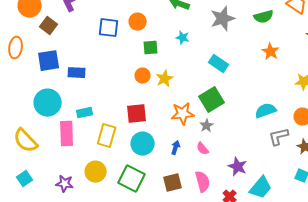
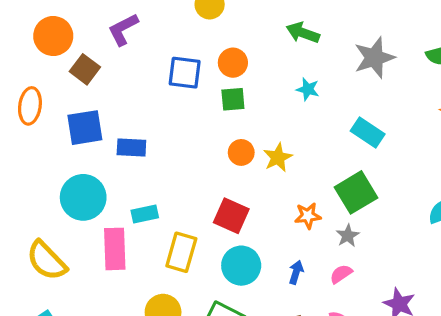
green square: (151, 48) -> (233, 99), moved
red square: (137, 114) -> (231, 216), turned 30
orange star: (183, 114) -> (308, 216), size x0.7
pink semicircle: (203, 149) -> (341, 274), turned 96

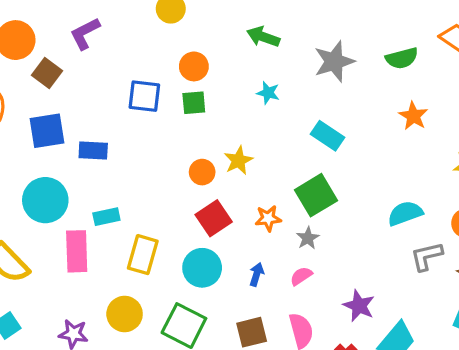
blue square: (185, 73) -> (144, 96), moved
orange circle: (241, 152) -> (202, 172), moved
red square: (231, 216) -> (214, 218), moved, turned 32

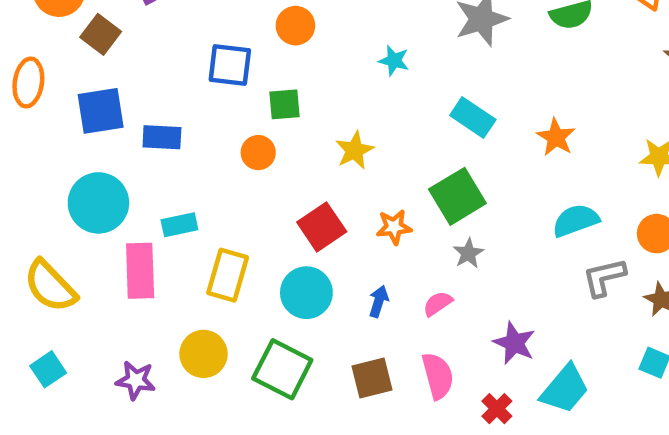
green square: (194, 103) -> (285, 104), moved
orange star: (413, 116) -> (556, 137), moved
orange circle: (202, 172) -> (258, 153), moved
gray star: (308, 238) -> (468, 253), moved

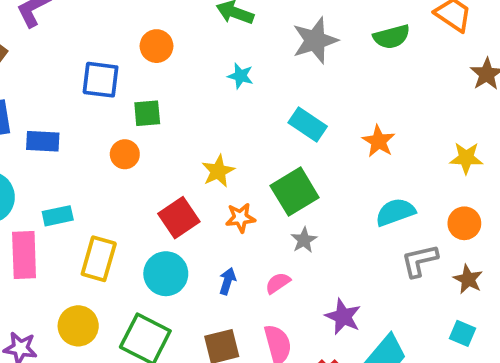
yellow star: (355, 150) -> (218, 171), moved

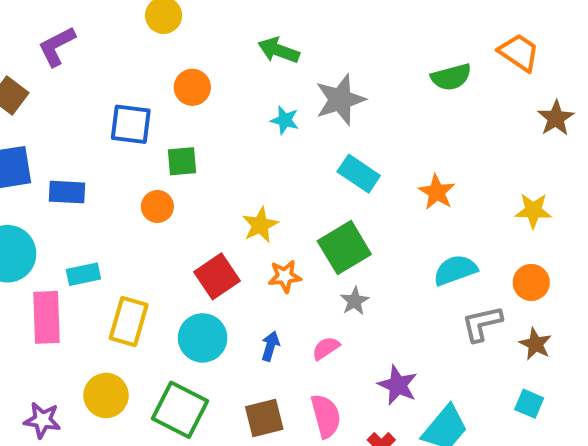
gray star: (315, 40) -> (340, 100), moved

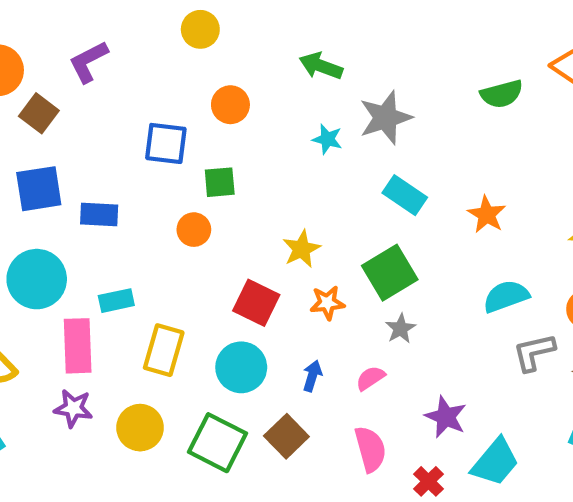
red square: (217, 276) -> (256, 303), turned -30
brown square: (264, 418) -> (286, 436), moved, turned -30
purple star: (42, 420) -> (73, 408), moved

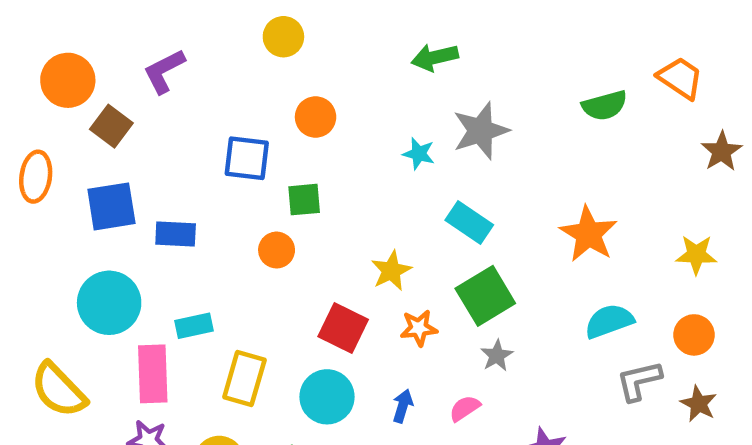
green arrow: (321, 66) -> (435, 57), moved, turned -33
cyan rectangle: (405, 195) -> (469, 222), moved
orange star: (487, 214) -> (588, 234), size x1.4

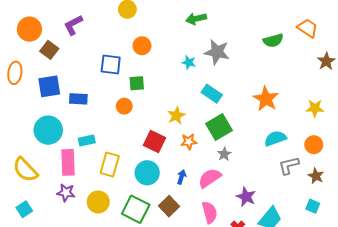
gray star: (481, 131) -> (217, 52), turned 30
pink semicircle: (465, 408) -> (210, 178), size x1.6

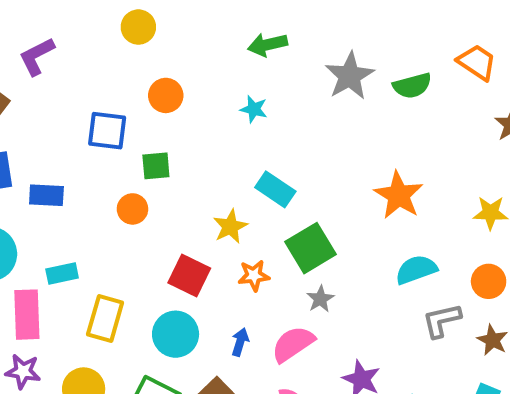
gray star: (217, 52) -> (350, 76), moved, turned 30
cyan star: (189, 62) -> (254, 109), moved
cyan rectangle: (212, 94) -> (275, 189), moved

